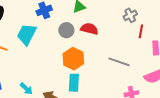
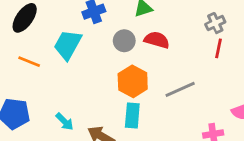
red line: (141, 31) -> (218, 48), moved
gray line: (119, 62) -> (180, 89), moved, turned -45

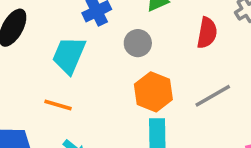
red semicircle: (157, 40) -> (207, 33), moved, turned 90
orange line: (29, 62) -> (58, 105), moved

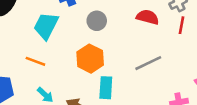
red semicircle: (207, 33) -> (148, 17), turned -90
orange hexagon: (153, 92) -> (90, 59), moved

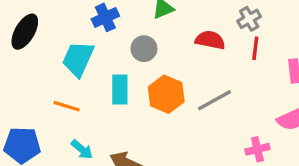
orange hexagon: (90, 59) -> (166, 94), moved
cyan rectangle: (106, 88) -> (120, 90), moved

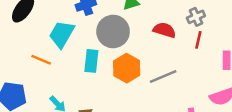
gray circle: (144, 49) -> (113, 31), size x1.6
orange line: (67, 106) -> (41, 60), moved

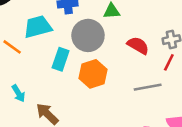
cyan trapezoid: (62, 34) -> (38, 27), turned 32
gray line: (163, 76) -> (148, 87), moved

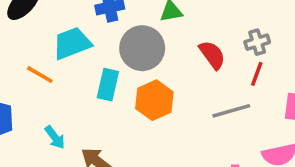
red semicircle: (138, 45) -> (212, 55), turned 30

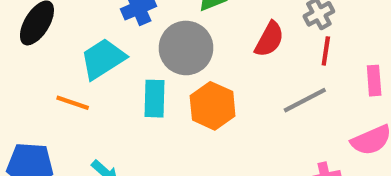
red semicircle: (212, 55) -> (269, 39), turned 76

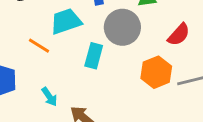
orange hexagon: (213, 106) -> (156, 72), moved

